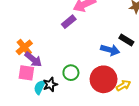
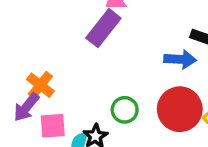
purple rectangle: (69, 22) -> (103, 28), size x1.5
purple arrow: (33, 59) -> (26, 107), moved, turned 102

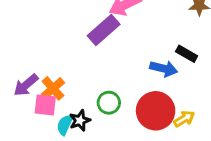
orange cross: (40, 85) -> (53, 88), moved

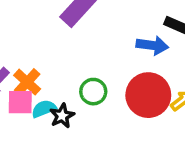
cyan semicircle: (65, 125) -> (44, 109), moved, turned 50

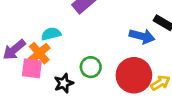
cyan semicircle: (44, 109) -> (51, 34), moved

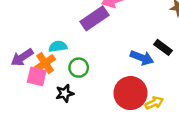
green circle: (91, 67) -> (79, 68), moved

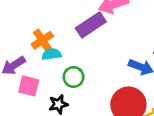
orange cross: (45, 63) -> (42, 40), moved

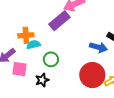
orange cross: (42, 40) -> (26, 35), turned 35

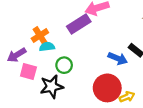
orange cross: (26, 35) -> (40, 35), turned -35
black star: (42, 80) -> (52, 87), size x1.5

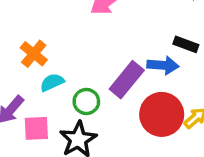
purple rectangle: (79, 24) -> (127, 80), moved
orange cross: (40, 35) -> (34, 54), moved

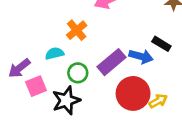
orange cross: (34, 54) -> (77, 30), moved
pink square: (36, 128) -> (36, 86), turned -30

